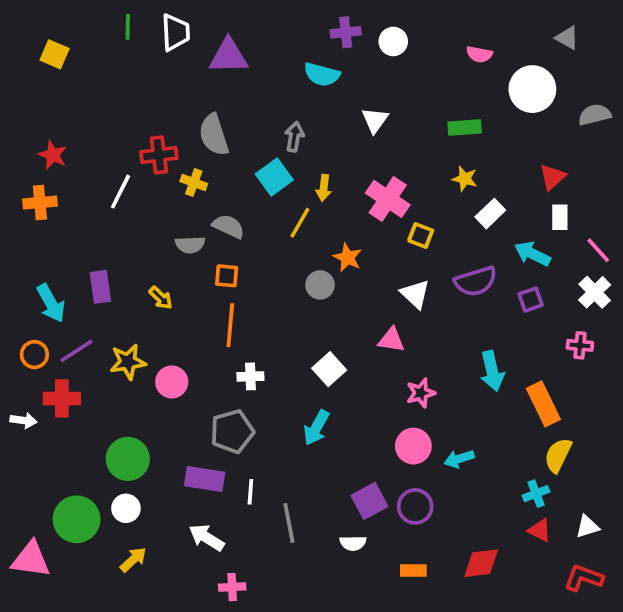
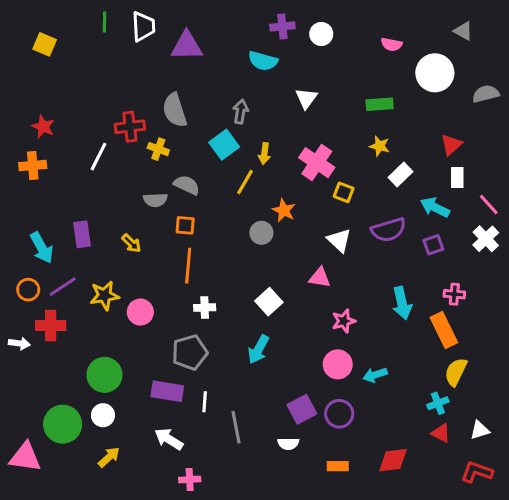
pink cross: (580, 345) -> (454, 294), moved

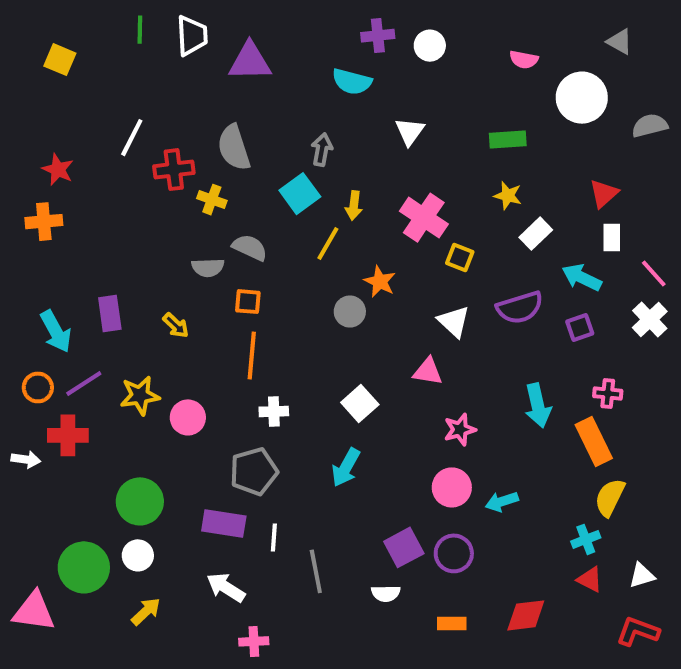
white line: (98, 157) -> (132, 138), moved

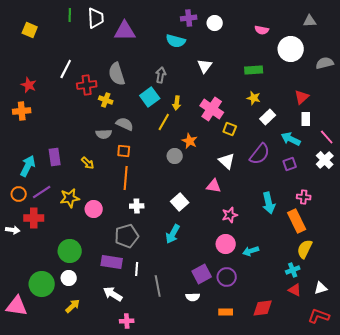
gray triangle: (620, 42) -> (310, 21), turned -32
purple semicircle: (520, 308) -> (260, 154), turned -35
cyan arrow: (56, 332) -> (28, 166), turned -125

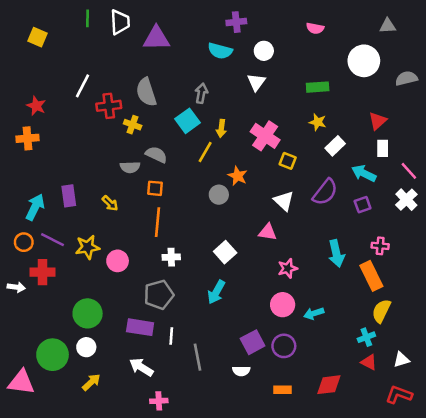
white circle: (215, 23) -> (264, 51), moved
pink semicircle: (262, 30) -> (315, 28), moved
purple line: (42, 192) -> (53, 240), turned 60

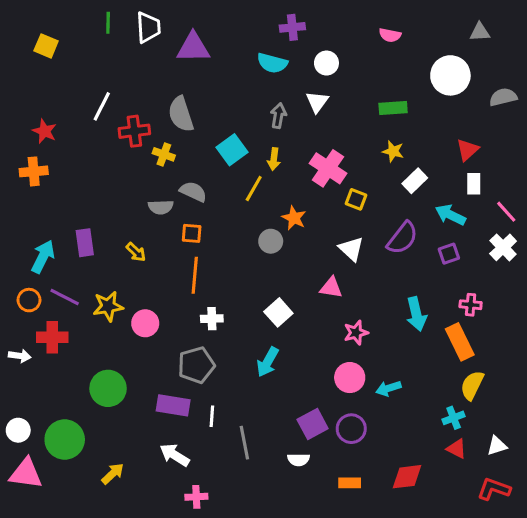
gray arrow: (201, 93) -> (278, 116), moved
white circle: (86, 347) -> (18, 430), moved

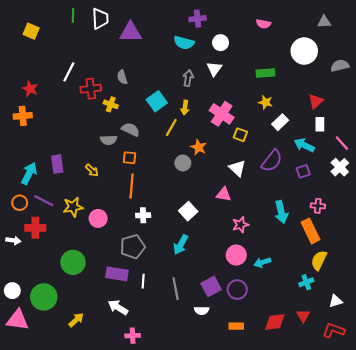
gray semicircle: (181, 114) -> (122, 77), size x0.6
gray line: (244, 443) -> (176, 289), moved
red triangle: (457, 449) -> (303, 316), moved, turned 32

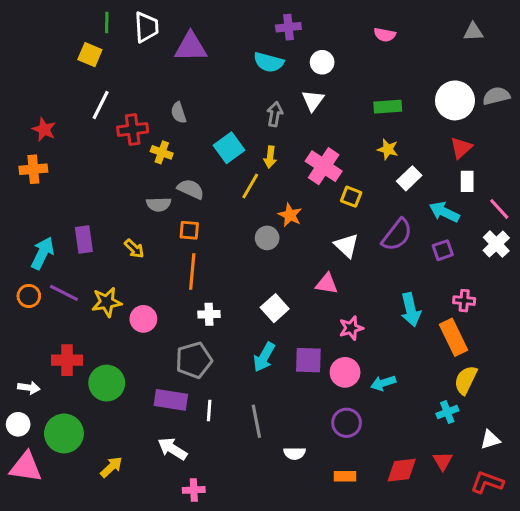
yellow square: (31, 31) -> (90, 55), moved
white circle: (304, 51) -> (455, 100), moved
red cross: (35, 228) -> (67, 360), moved
white arrow: (13, 240) -> (29, 388), moved
purple square: (211, 286) -> (308, 360), moved, turned 30

